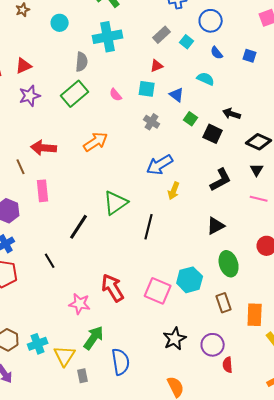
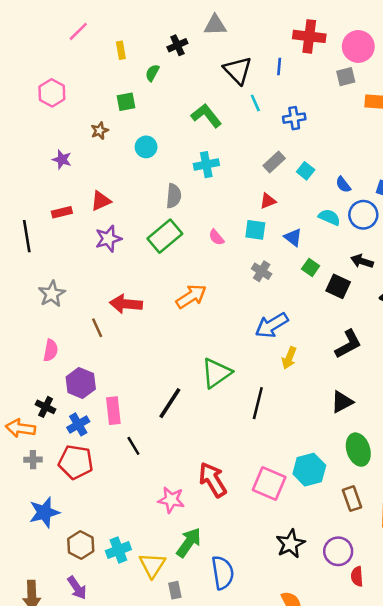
blue circle: (211, 21) -> (363, 215), moved
cyan cross: (108, 37) -> (206, 165), size x0.7
pink rectangle: (43, 191) -> (113, 411), moved

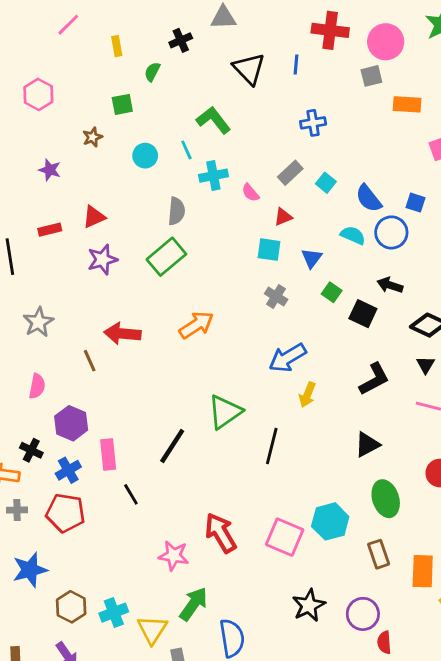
cyan line: (255, 103) -> (186, 150), moved
blue semicircle: (343, 185) -> (369, 198), size x1.5
pink semicircle: (216, 237) -> (250, 193), moved
blue triangle: (293, 237) -> (312, 258), turned 30

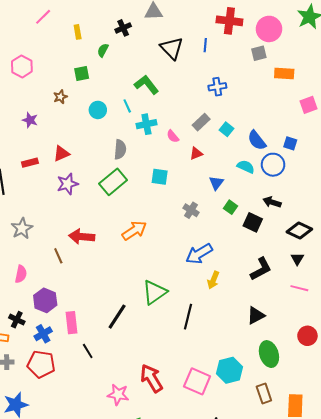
cyan square: (269, 250) -> (160, 177), moved

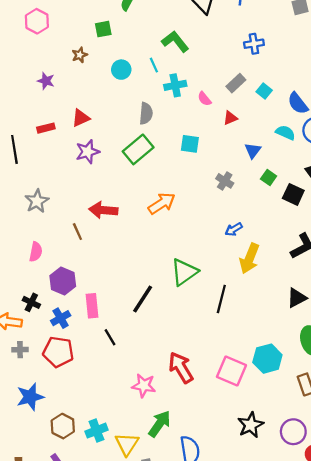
blue arrow: (199, 254) -> (234, 229), size x0.6
yellow arrow: (213, 280) -> (249, 259), size x1.5

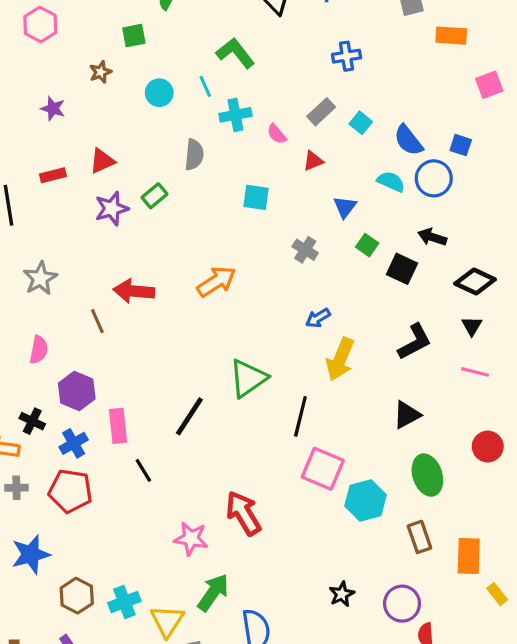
green rectangle: (138, 149) -> (154, 196), moved, size x0.6
pink square: (231, 371) -> (323, 469), moved
black star: (251, 425) -> (342, 594), size x0.7

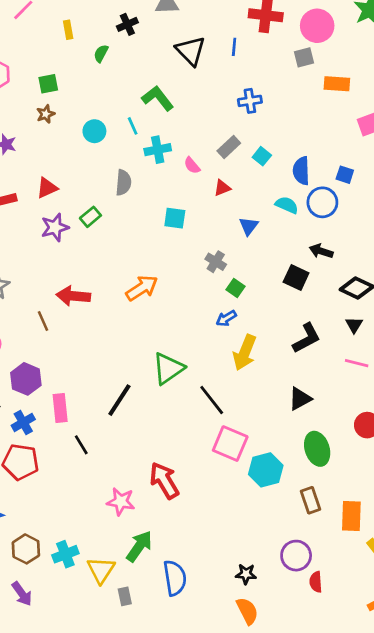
green square: (134, 36) -> (48, 84), moved
blue semicircle: (408, 140) -> (301, 171), turned 36
green square: (367, 245) -> (235, 288), moved
black line: (300, 416) -> (212, 400), turned -52
black star: (342, 594) -> (246, 574), moved, turned 30

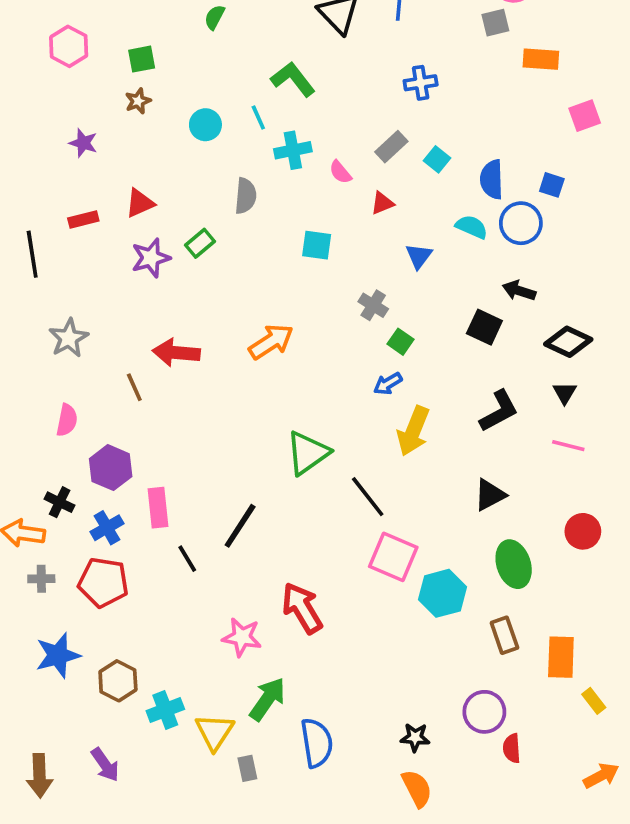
black line: (119, 400) -> (240, 526), moved
brown hexagon: (26, 549) -> (118, 681), moved

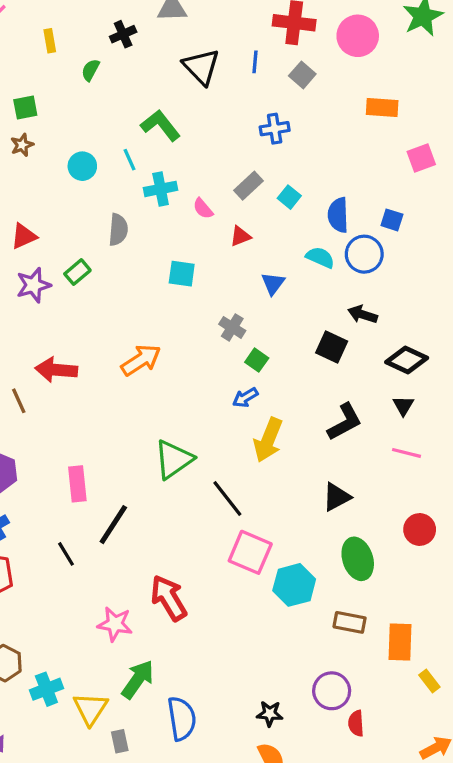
gray square: (495, 23) -> (302, 75), moved, turned -35
pink rectangle: (158, 508) -> (77, 484), moved
brown rectangle: (504, 635) -> (350, 622), turned -60

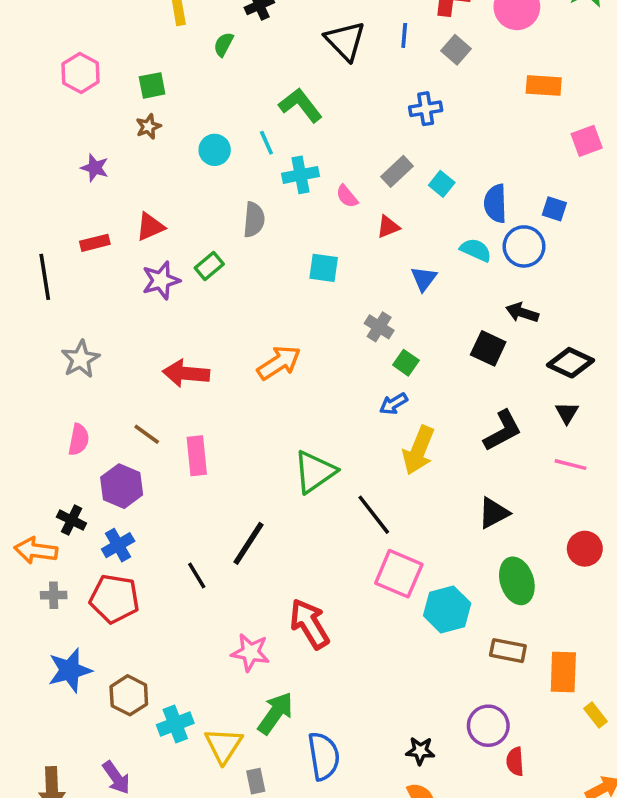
brown line: (19, 401) -> (147, 434), moved, turned -30
pink rectangle: (77, 484) -> (197, 456), moved

